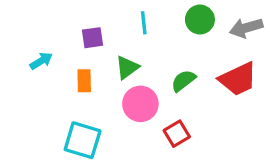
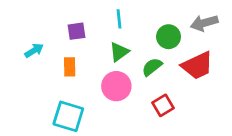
green circle: (200, 20) -> (169, 37), moved
green triangle: (127, 67) -> (119, 52), moved
red square: (177, 134) -> (163, 105), moved

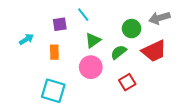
cyan line: (119, 19) -> (83, 15), moved, turned -32

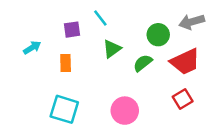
pink circle: (91, 67) -> (125, 111), moved
red square: (127, 82) -> (183, 99), moved

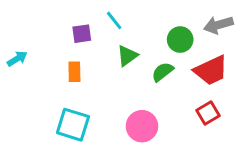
cyan arrow: (32, 48) -> (17, 59), moved

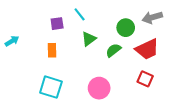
red square: (208, 113) -> (145, 79), turned -35

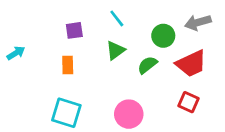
cyan line: (80, 14) -> (117, 18), moved

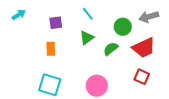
cyan arrow: (16, 53) -> (19, 15), moved

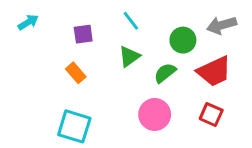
orange rectangle: (51, 49) -> (76, 73), turned -40
pink circle: (97, 86) -> (155, 114), moved

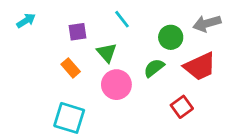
green triangle: (129, 56) -> (107, 53), moved, turned -35
pink circle: (155, 114) -> (116, 85), moved
red square: (211, 114) -> (182, 107), moved, turned 30

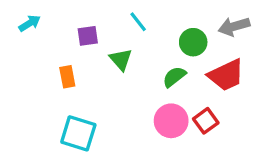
orange rectangle: (71, 68) -> (67, 77), moved, turned 30
pink circle: (116, 85) -> (171, 121), moved

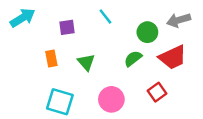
cyan arrow: (30, 23) -> (23, 18), size x1.5
green triangle: (121, 59) -> (86, 62), moved
pink circle: (171, 121) -> (111, 99), moved

